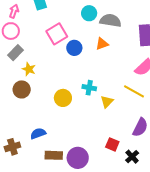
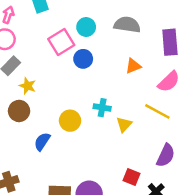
cyan circle: (89, 13) -> (86, 27), moved
orange triangle: (102, 44) -> (133, 66), moved
blue semicircle: (38, 133) -> (42, 142), moved, turned -35

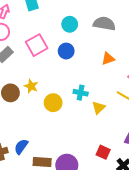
pink square: (61, 42) -> (37, 45), moved
yellow star: (28, 86) -> (31, 86), moved
blue semicircle: (42, 142) -> (21, 147), moved

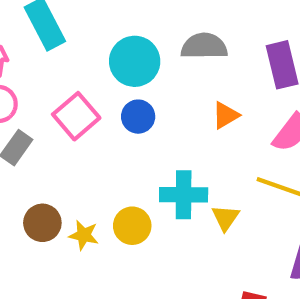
cyan circle: (70, 24) -> (135, 61), size x1.5
yellow star: (31, 86) -> (84, 235), moved
cyan cross: (81, 93) -> (184, 195), size x1.5

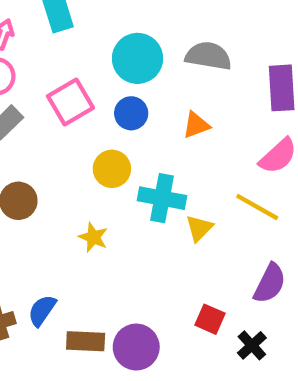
orange triangle: (226, 115) -> (196, 125), moved
yellow circle: (132, 226) -> (112, 169), moved
yellow star: (84, 235) -> (93, 237), moved

